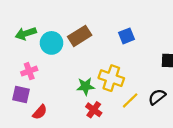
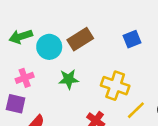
green star: (86, 86) -> (69, 79), moved

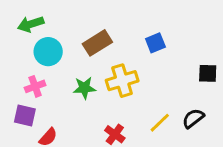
green arrow: (21, 37) -> (31, 24), moved
cyan circle: (49, 47) -> (48, 52), moved
yellow cross: (115, 86) -> (122, 81), moved, turned -36

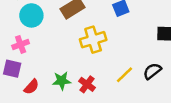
green star: (84, 88) -> (62, 81), moved

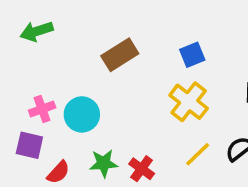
cyan circle: (31, 15) -> (82, 114), moved
yellow cross: (93, 40) -> (189, 102), moved, turned -35

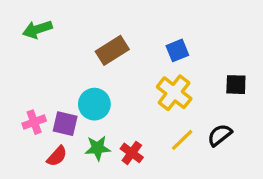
pink cross: (42, 109) -> (34, 122), moved
cyan circle: (82, 114) -> (94, 104), moved
purple square: (29, 145) -> (65, 124), moved

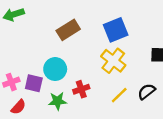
blue square: (177, 50) -> (116, 30), size x1.5
red cross: (132, 153) -> (81, 89), moved, turned 35
red semicircle: (57, 156) -> (18, 107), moved

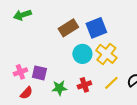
blue square: (116, 30) -> (96, 28), moved
cyan circle: (55, 69) -> (82, 54), moved
red cross: (81, 89) -> (84, 85), moved

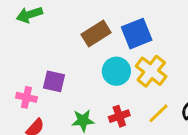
pink cross: (20, 72) -> (26, 97), turned 32
purple square: (39, 73) -> (54, 81), moved

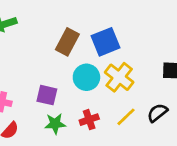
brown rectangle: (96, 34) -> (67, 42), turned -30
purple square: (54, 81) -> (47, 95), moved

